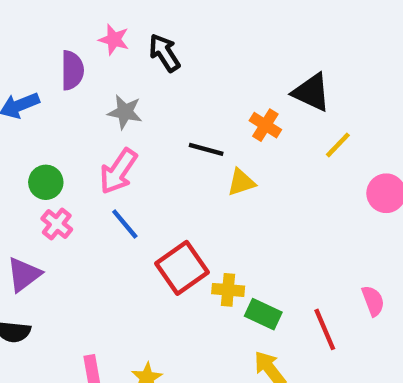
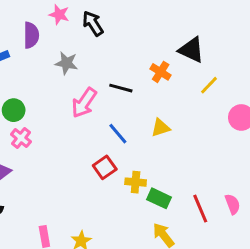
pink arrow: (118, 171) -> (84, 103), moved
yellow triangle: (241, 182) -> (161, 128), moved
blue line: (125, 224) -> (118, 134), moved
red square: (182, 268) -> (105, 167), size x0.7
pink semicircle: (373, 301) -> (233, 204), moved

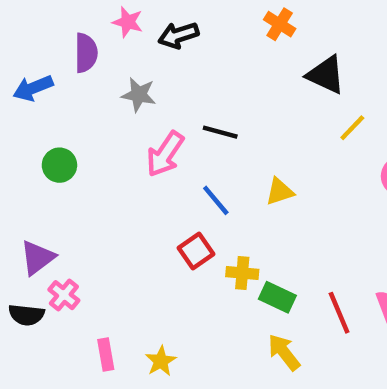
black arrow: (93, 23) -> (178, 35), turned -75
orange cross: (161, 72) -> (280, 24), moved
pink cross: (21, 138) -> (64, 295), moved

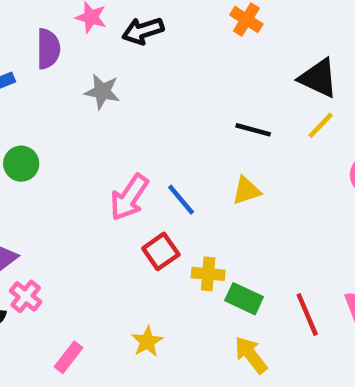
black triangle: (326, 75) -> (318, 78), moved
black line: (220, 132) -> (253, 130), moved
pink arrow: (165, 154) -> (129, 197), moved
pink rectangle: (106, 354) -> (68, 357), turned 48
yellow star: (161, 361) -> (147, 341), moved

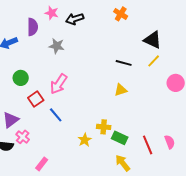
pink arrow: (129, 197) -> (59, 84), moved
blue line: (181, 200) -> (56, 115), moved
red square: (161, 251) -> (36, 99), moved
yellow star: (147, 341) -> (85, 140), moved

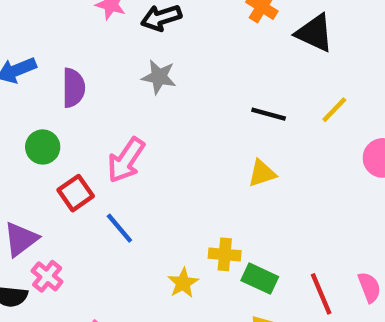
purple semicircle: (33, 27) -> (73, 88), moved
black triangle: (153, 40) -> (315, 33), moved
gray star: (57, 46) -> (159, 77), moved

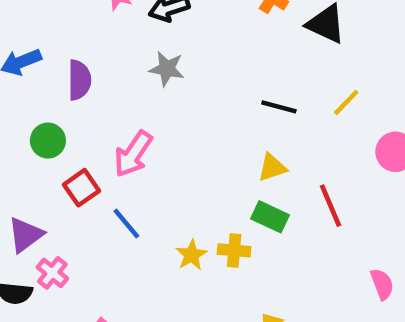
green rectangle: (260, 279) -> (270, 217), moved
yellow star: (183, 283) -> (191, 255), moved
red line: (321, 294) -> (331, 206), moved

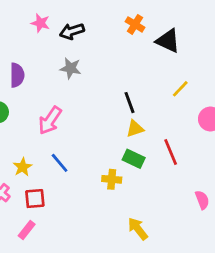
black line: (279, 107) -> (129, 103), moved, turned 55
red square: (82, 188) -> (35, 199), moved, turned 30
blue line: (126, 224) -> (60, 163), moved
yellow star: (191, 255) -> (23, 167), moved

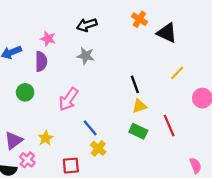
pink star: (40, 23) -> (48, 39), moved
blue line: (60, 163) -> (90, 128), moved
yellow cross: (112, 179) -> (98, 148), moved, turned 35
red square: (35, 199) -> (71, 166), moved

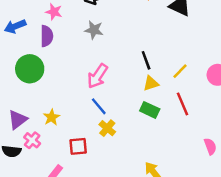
yellow line: (177, 73) -> (180, 71), moved
green circle: (25, 92) -> (30, 69), size x1.5
pink arrow: (69, 99) -> (98, 76), moved

